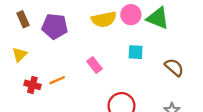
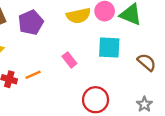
purple pentagon: (55, 26) -> (31, 22), turned -30
cyan square: (136, 52) -> (109, 47), size x1.5

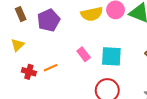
cyan square: (109, 47) -> (111, 56), moved

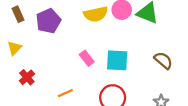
orange line: (51, 68) -> (65, 93), moved
red cross: (29, 72) -> (27, 77), turned 32

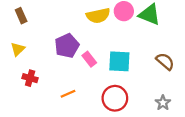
purple pentagon: (48, 21) -> (67, 46), moved
red cross: (27, 77) -> (30, 78), turned -32

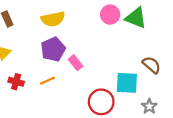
yellow semicircle: (98, 16) -> (53, 19), moved
cyan square: (119, 61) -> (127, 83), moved
orange line: (68, 94) -> (47, 81), moved

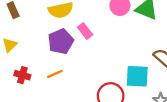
pink rectangle: (75, 63) -> (85, 31), moved

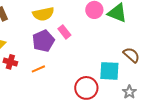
red cross: (22, 75) -> (10, 62), moved

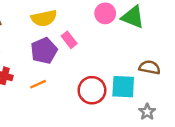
brown semicircle: (131, 55) -> (150, 67), turned -30
red circle: (86, 88) -> (92, 90), moved

